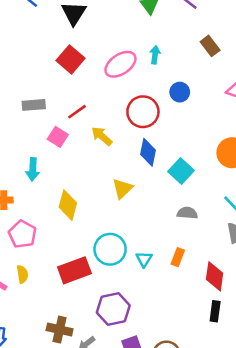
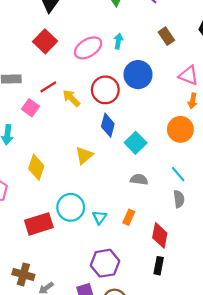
blue circle: (180, 92) -> (138, 75), size x1.6
yellow arrow: (102, 136) -> (71, 98), moved
purple hexagon: (113, 309) -> (105, 263), moved

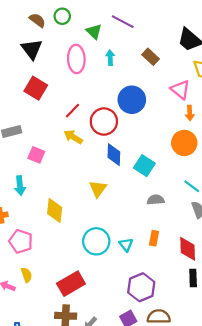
cyan arrow: (118, 41) -> (110, 58), moved
pink ellipse: (88, 48) -> (76, 59), moved, turned -48
pink triangle: (189, 75) -> (180, 90), turned 30
red line: (48, 87) -> (72, 111), moved
red rectangle: (39, 224) -> (71, 284), moved

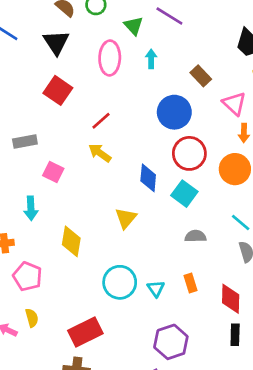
brown rectangle: (151, 57) -> (201, 76), moved
red circle: (104, 121) -> (189, 153), moved
orange rectangle: (154, 238) -> (190, 283), turned -32

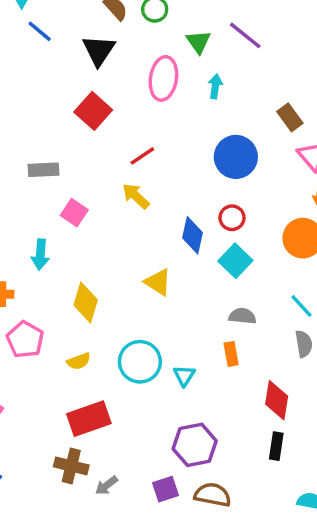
brown rectangle: (201, 76) -> (290, 117), moved
red circle: (189, 153) -> (232, 218), moved, size x0.6
yellow triangle: (126, 218) -> (158, 282), turned -45
orange rectangle: (190, 283) -> (231, 354), moved
yellow semicircle: (32, 318) -> (79, 361), moved, turned 78

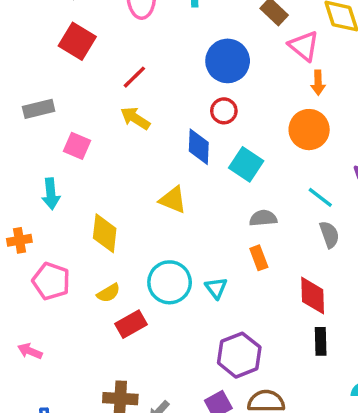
red circle: (232, 218) -> (224, 111), moved
red rectangle: (89, 419) -> (131, 324), moved, size x0.7

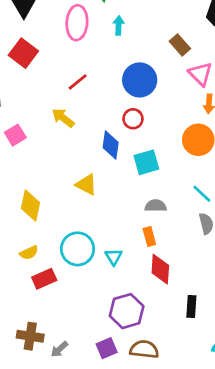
red line: (134, 77) -> (78, 82), moved
pink square: (77, 146) -> (15, 135), turned 30
cyan square: (246, 164) -> (146, 162), turned 35
red diamond: (313, 296) -> (160, 269), moved

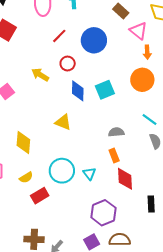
red line: (78, 82) -> (59, 36), moved
red circle: (133, 119) -> (68, 64), moved
cyan square: (146, 162) -> (105, 90), moved

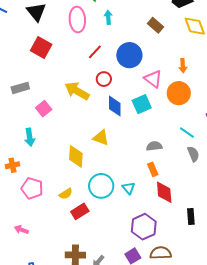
pink triangle: (138, 31) -> (153, 79), moved
yellow arrow: (40, 75) -> (77, 91), size x1.4
yellow diamond: (23, 143) -> (76, 156), moved

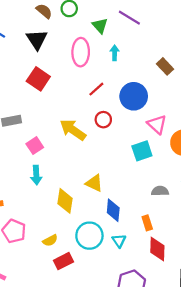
blue diamond: (115, 106) -> (113, 210), moved
cyan arrow: (30, 137) -> (36, 175), moved
gray semicircle: (154, 146) -> (160, 191), moved

